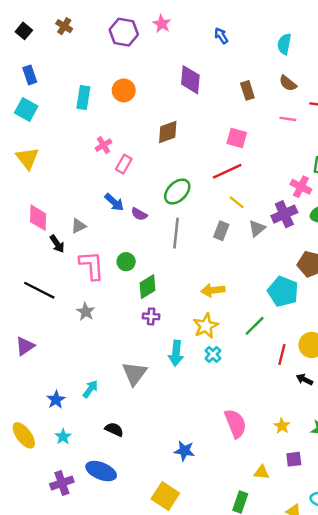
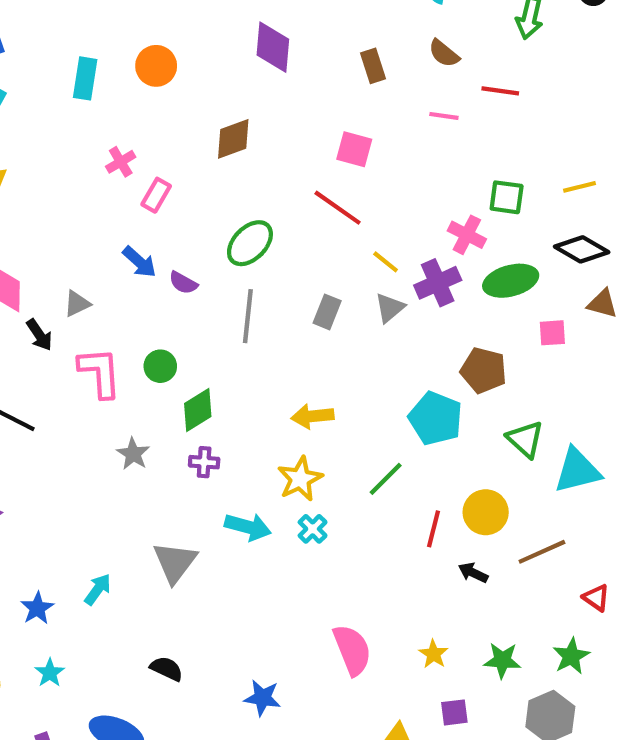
red line: (227, 171) -> (338, 208), turned 60
yellow line: (237, 202) -> (386, 262), moved
gray star: (86, 312) -> (133, 454), moved
cyan arrow: (176, 353) -> (248, 527), turned -80
black semicircle: (114, 429) -> (167, 669), moved

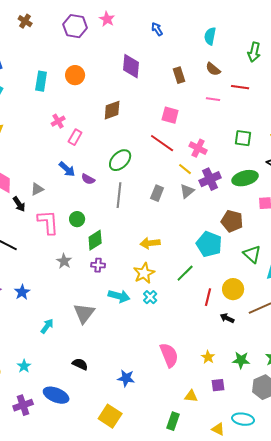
pink cross: (467, 235) -> (198, 148), moved
blue star: (37, 608) -> (22, 292), moved

